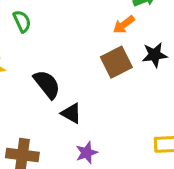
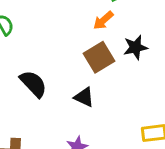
black triangle: (71, 113) -> (84, 97), moved

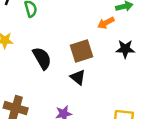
brown square: (99, 57) -> (81, 51), moved

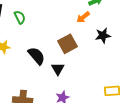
black triangle: (78, 77) -> (58, 69), moved, turned 32

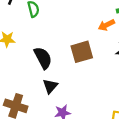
black triangle: (58, 69) -> (50, 86), moved

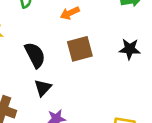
orange arrow: (106, 25) -> (70, 13), moved

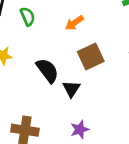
black triangle: (43, 88) -> (71, 89), moved

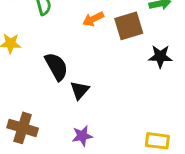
brown square: (91, 57) -> (129, 26), moved

